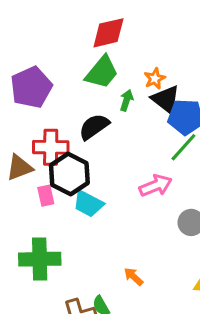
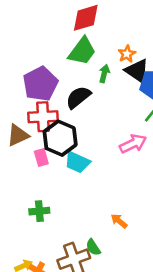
purple pentagon: (31, 87) -> (40, 84), moved
green cross: (40, 259) -> (39, 211), size x0.6

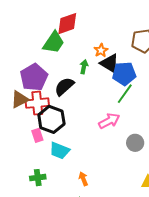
green trapezoid: (82, 51) -> (54, 42), moved
brown triangle: (18, 135) -> (20, 99), moved
cyan trapezoid: (77, 162) -> (60, 151), moved
orange arrow: (119, 221) -> (83, 179), moved, turned 32

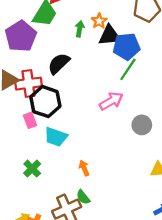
black triangle: (110, 63) -> (110, 35), turned -35
green arrow: (84, 67) -> (80, 29), moved
purple pentagon: (34, 77) -> (21, 36), moved
green cross: (38, 178) -> (32, 169), turned -35

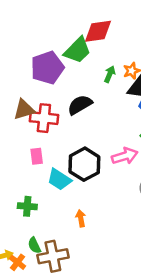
black hexagon: (45, 102) -> (84, 164), moved
green cross: (32, 169) -> (27, 206), turned 36
green semicircle: (83, 197) -> (34, 245), moved

